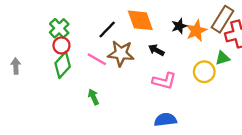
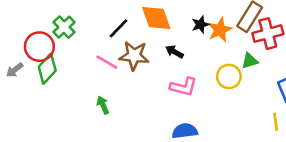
red circle: (61, 45) -> (39, 47), moved, size x1.5
green diamond: (63, 65) -> (47, 69), moved
gray arrow: (16, 66) -> (15, 70), turned -126

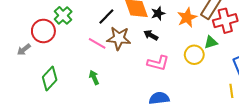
black star: (200, 25) -> (158, 13), moved
green diamond: (47, 69) -> (50, 79), moved

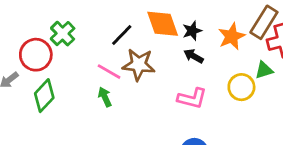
black arrow: (151, 35) -> (194, 56), moved
green arrow: (94, 77) -> (105, 97), moved
green diamond: (50, 79) -> (44, 96), moved

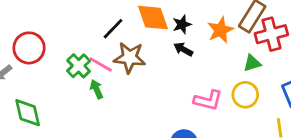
green cross: (63, 34) -> (79, 66), moved
yellow circle: (241, 87) -> (245, 95), moved
green diamond: (44, 96) -> (28, 113), moved, turned -56
pink L-shape: (192, 98) -> (208, 100), moved

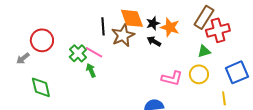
black line: (113, 29) -> (103, 26), turned -48
orange star: (220, 30) -> (170, 27), moved, turned -30
brown star: (130, 58) -> (123, 35), moved, turned -30

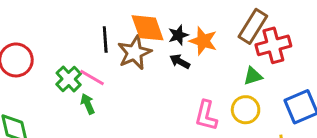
pink L-shape: (172, 78) -> (206, 116), turned 90

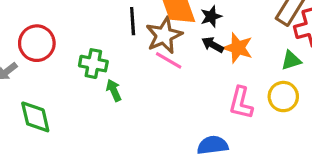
orange star: (203, 41) -> (238, 48), moved
pink line: (92, 78) -> (169, 60), moved
green cross: (69, 79) -> (93, 64), turned -35

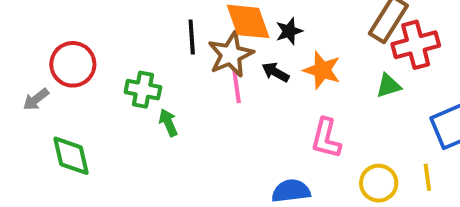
black arrow: (213, 45) -> (275, 72), moved
pink line: (169, 60) -> (236, 86), turned 52
yellow circle: (283, 97) -> (379, 183), moved

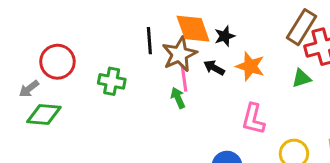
green arrow: (168, 123) -> (178, 98), moved
green diamond: (71, 156) -> (44, 114), moved, turned -72

